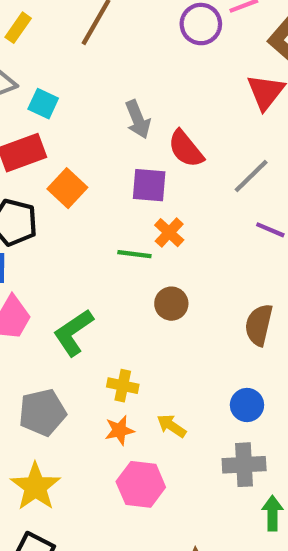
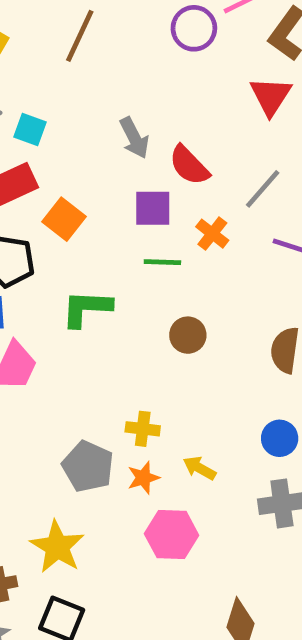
orange cross: (169, 233) -> (212, 234), moved
green line: (134, 254) -> (162, 262), moved
green L-shape: (73, 333) -> (86, 308), moved, turned 42
gray pentagon: (42, 412) -> (88, 466), moved, turned -30

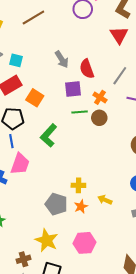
brown line: (80, 36) -> (33, 18), turned 40
red semicircle: (189, 165) -> (87, 69), turned 30
green L-shape: (86, 308) -> (49, 135), turned -45
brown circle: (188, 335) -> (99, 118), moved
pink hexagon: (172, 535) -> (84, 243), moved

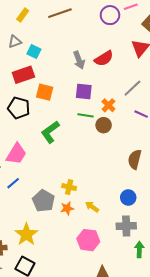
red semicircle: (87, 69) -> (104, 58), moved, turned -114
orange square: (35, 98) -> (45, 92), turned -30
blue line: (11, 141) -> (13, 183), moved, turned 48
pink hexagon: (84, 243) -> (88, 240), moved

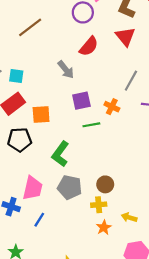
red semicircle: (104, 58) -> (89, 46), moved
brown circle: (104, 125) -> (105, 184), moved
gray pentagon: (43, 201) -> (70, 187), moved

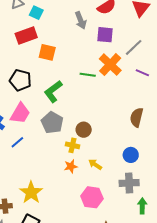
purple square: (81, 101) -> (105, 35), moved
orange cross: (112, 107) -> (110, 65), size x1.6
black pentagon: (20, 140) -> (20, 80), moved

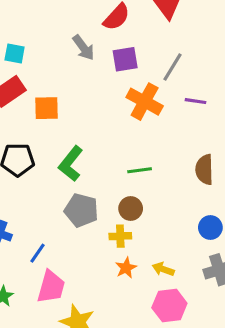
green line: (88, 75) -> (140, 170), moved
pink trapezoid: (20, 113) -> (51, 287), moved
yellow arrow: (95, 164) -> (163, 269), moved

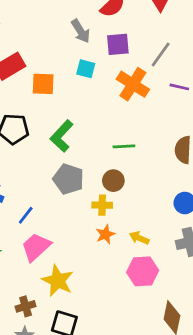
cyan square: (15, 53) -> (86, 69), moved
pink trapezoid: (51, 287) -> (36, 247), turned -152

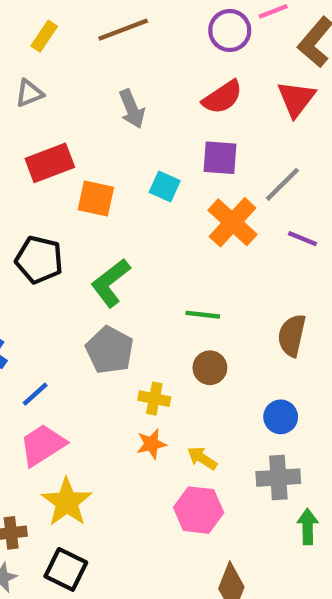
gray arrow: (81, 31) -> (132, 109), moved
brown circle: (113, 181) -> (210, 368), moved

